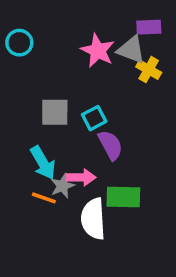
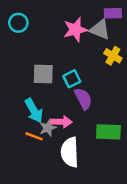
pink star: (98, 51) -> (75, 30), turned 30
yellow cross: (149, 70) -> (113, 56), moved
green rectangle: (123, 197) -> (108, 132), moved

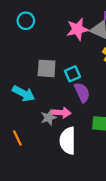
cyan arrow: (34, 111) -> (24, 93), moved, turned -35
orange line: (34, 136) -> (17, 138), moved, turned 42

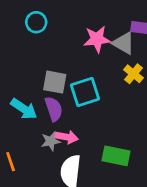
cyan square: (72, 74) -> (85, 92), size x1.5
purple semicircle: (82, 92) -> (54, 109), moved

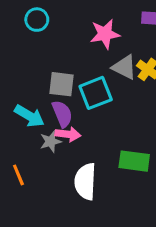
gray triangle: (124, 43) -> (124, 67), moved
pink arrow: (67, 137) -> (68, 134), moved
gray star: (51, 141) -> (51, 142), moved

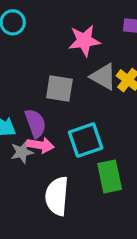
gray square: (62, 84) -> (59, 89), moved
cyan square: (96, 93) -> (86, 140), moved
green rectangle: (134, 161) -> (110, 176), turned 68

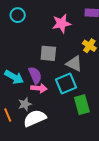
gray triangle: (103, 77) -> (74, 64), moved
gray star: (22, 152) -> (25, 104), moved
white semicircle: (57, 196) -> (35, 118), moved, turned 65

